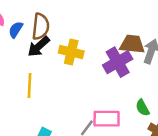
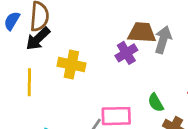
yellow cross: (71, 52) -> (71, 65), moved
purple cross: (118, 62) -> (126, 53), size x0.7

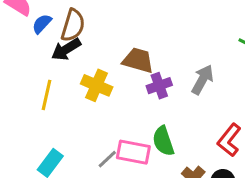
brown trapezoid: (142, 33) -> (138, 60), moved
green semicircle: (156, 103) -> (163, 141), moved, size x1.4

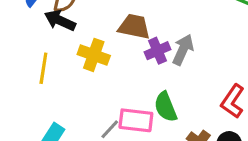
black arrow: (66, 49) -> (60, 20), turned 60
gray arrow: (202, 80) -> (183, 50), moved

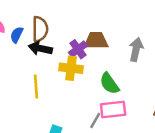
purple cross: (157, 51) -> (78, 49), moved
green semicircle: (166, 107) -> (109, 83), moved

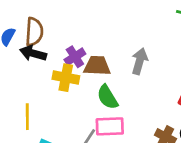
brown trapezoid: (96, 41) -> (97, 66), moved
yellow line: (36, 86) -> (27, 117), moved

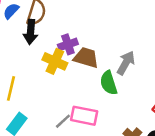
black arrow: (33, 53) -> (31, 32), turned -115
green semicircle: (107, 97) -> (109, 83), moved

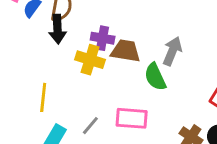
purple cross: (68, 44) -> (103, 38), turned 36
gray line: (63, 121) -> (90, 126), moved

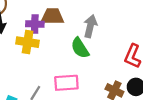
brown trapezoid: (125, 51) -> (52, 16), moved

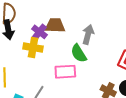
purple cross: (35, 24) -> (40, 32), turned 35
pink rectangle: (66, 83) -> (65, 72), moved

